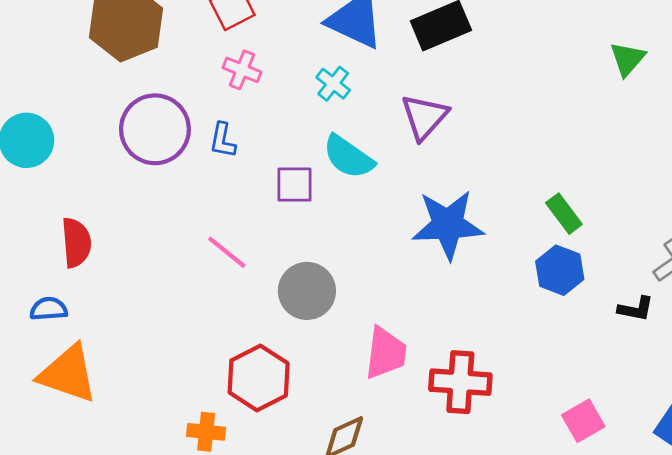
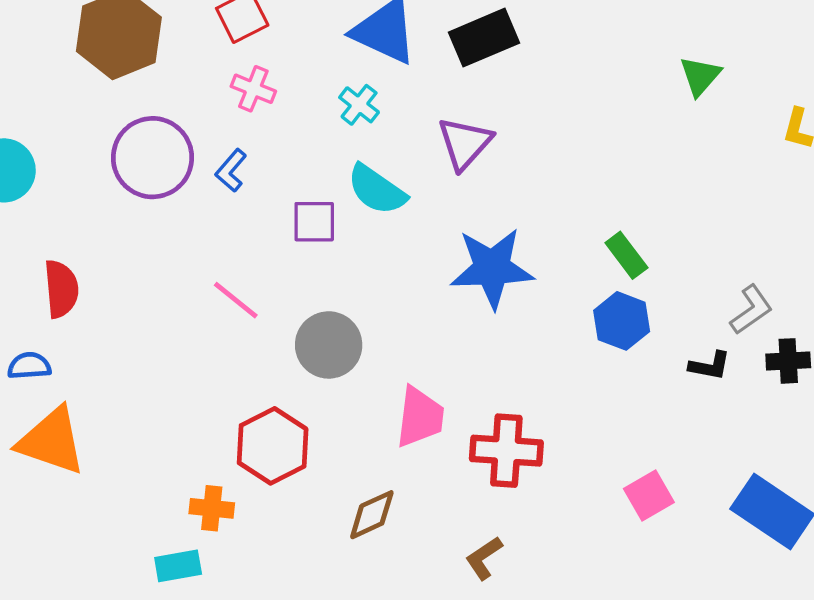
blue L-shape: (223, 140) -> (231, 170), turned 30

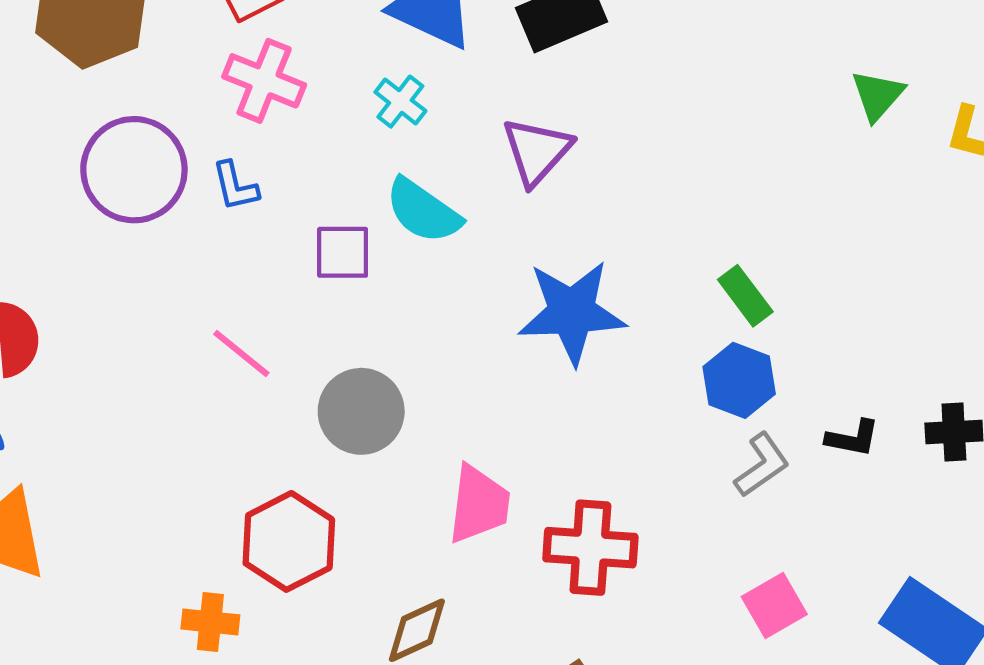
green triangle: (700, 76) -> (878, 95), moved
pink cross: (253, 89) -> (264, 81), size x1.4
blue L-shape: (231, 170) -> (235, 186), turned -54
gray L-shape: (751, 310) -> (762, 465), moved

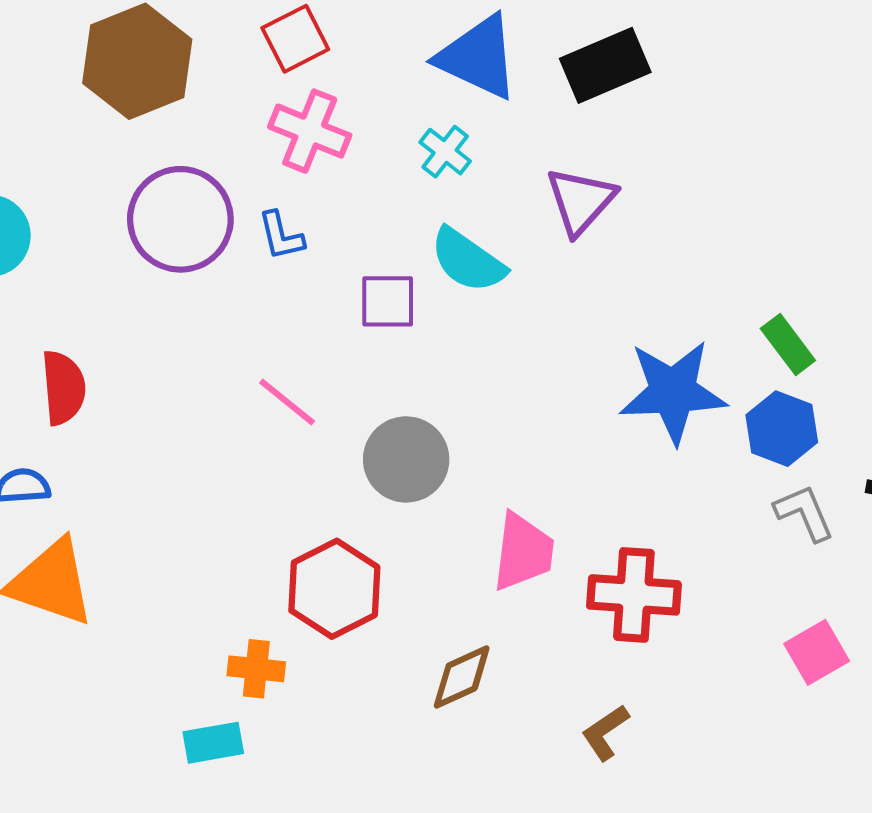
blue star: (572, 312) -> (673, 392), moved
gray L-shape: (762, 465) -> (804, 513), turned -78

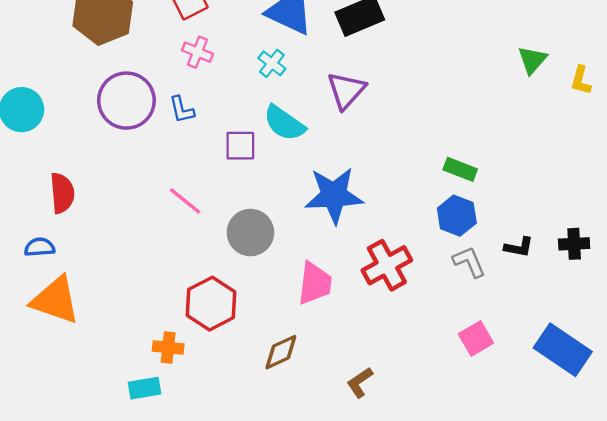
pink cross: (310, 131) -> (197, 52), size x0.7
green rectangle: (788, 345) -> (460, 169), turned -32
blue star: (673, 392) -> (334, 195), moved
red cross: (634, 595) -> (387, 265), moved, turned -33

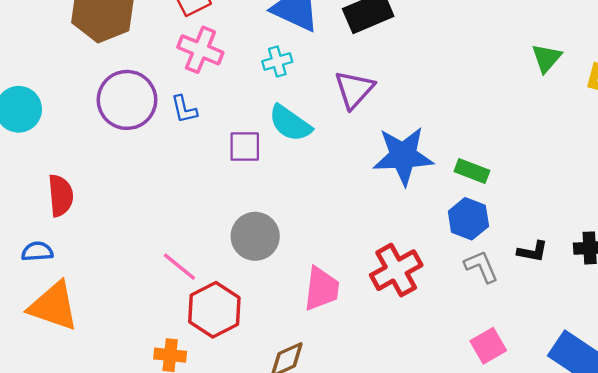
pink cross: (197, 52) -> (200, 50), size x1.4
cyan cross: (272, 63) -> (277, 61), turned 36
blue star: (334, 195) -> (403, 156), moved
pink line: (185, 201) -> (179, 267), moved

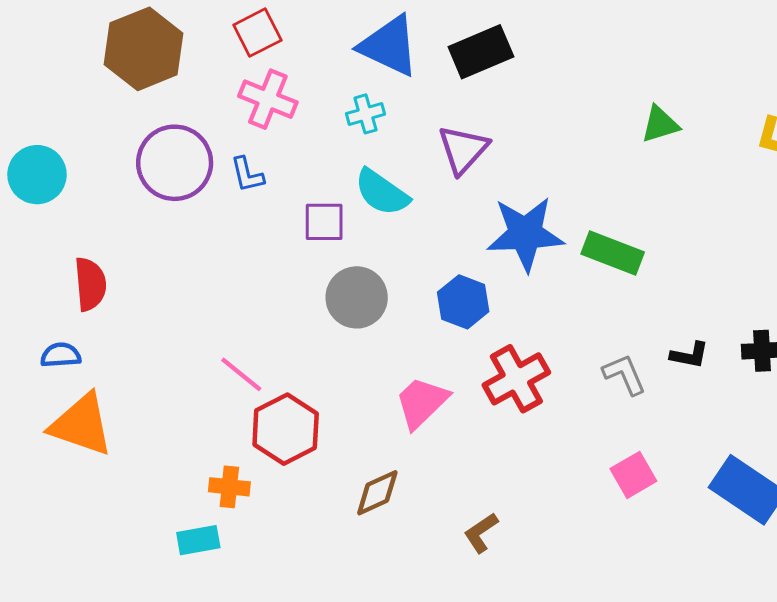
green triangle: (546, 58) -> (660, 124), moved, turned 32
green rectangle: (472, 171) -> (613, 253), size x1.4
blue hexagon: (468, 219) -> (463, 302), moved
gray circle: (255, 236) -> (357, 297), moved
pink trapezoid: (322, 289) -> (422, 402), turned -141

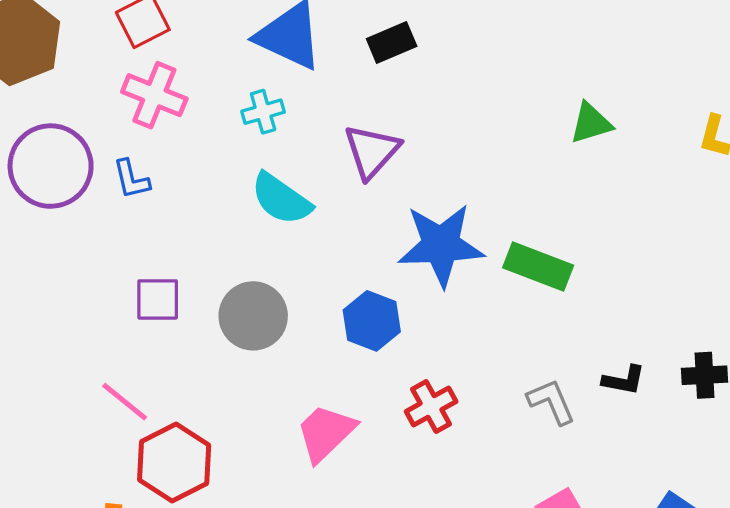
black rectangle: (481, 52) -> (392, 42), size x0.7
purple square: (324, 222) -> (158, 299), moved
red cross: (516, 379) -> (431, 407), size x0.7

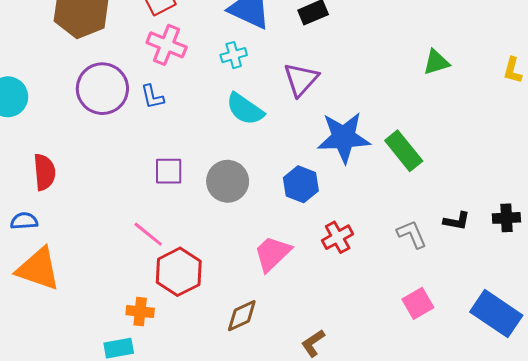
green rectangle: (538, 267) -> (404, 151), turned 30

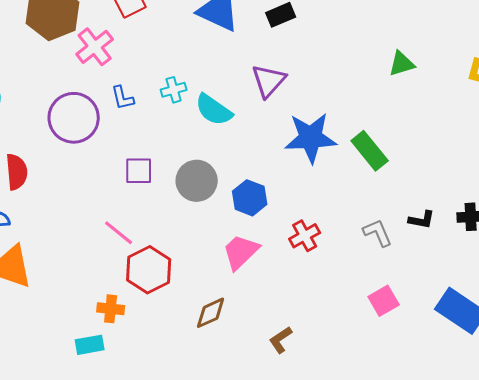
pink cross: (167, 45) -> (95, 47), moved, turned 30
cyan cross: (234, 55) -> (174, 90), moved
purple circle: (102, 89) -> (74, 118), moved
blue hexagon: (301, 184) -> (250, 198), moved

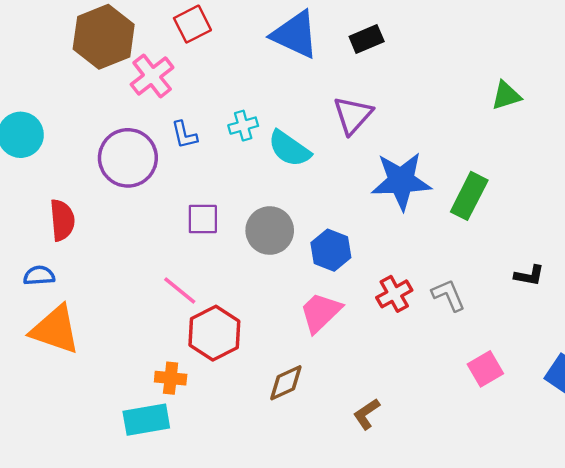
green rectangle: (370, 151) -> (469, 196), turned 66
gray L-shape: (378, 233) -> (448, 295), moved
cyan rectangle: (90, 345) -> (146, 420), size x1.4

